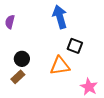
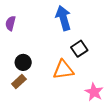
black square: (75, 46) -> (79, 49), turned 35

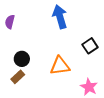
black square: (79, 49) -> (90, 46), moved

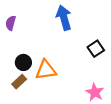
orange triangle: (60, 66) -> (46, 70), moved

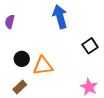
brown rectangle: (19, 82) -> (20, 87), moved

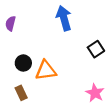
brown rectangle: (20, 87) -> (21, 93), turned -72

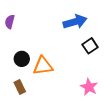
blue arrow: (64, 18) -> (75, 22), moved, turned 90

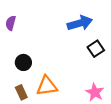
orange triangle: (43, 66) -> (47, 86), moved

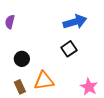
black square: (96, 49) -> (69, 49), moved

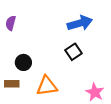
brown rectangle: (20, 87) -> (12, 84), moved, turned -64

